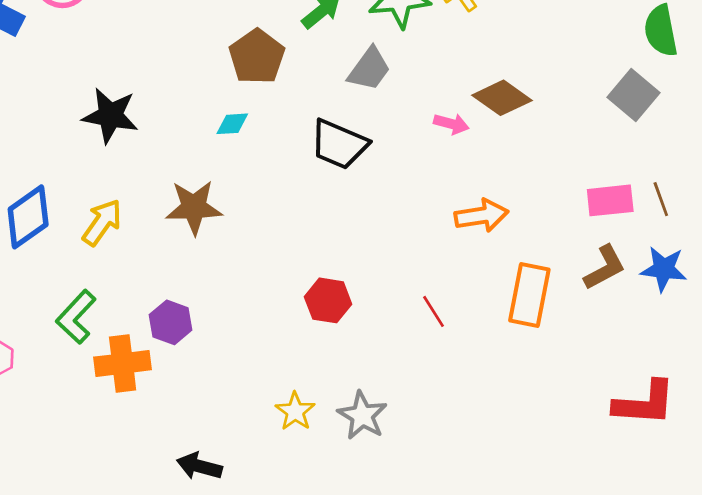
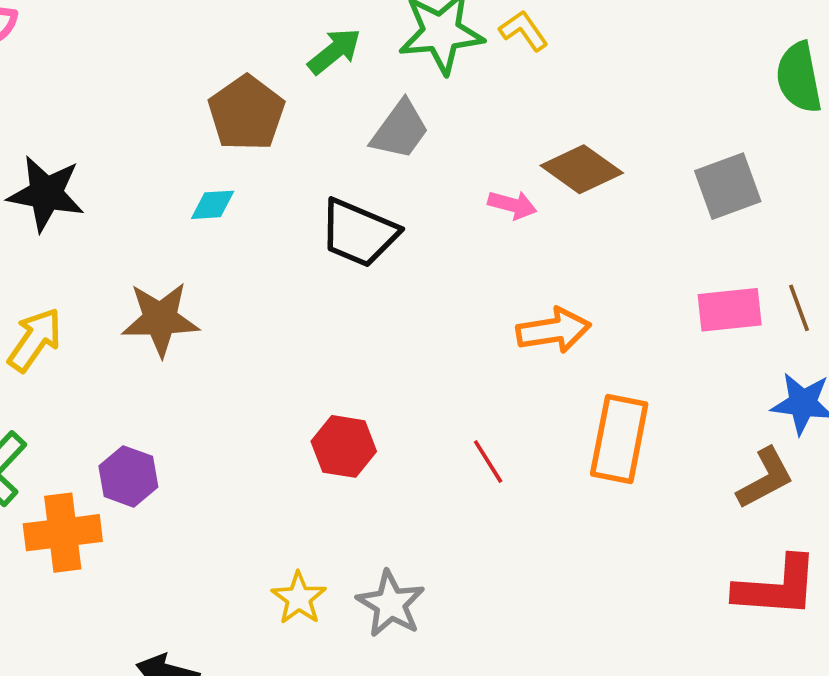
gray square: (633, 95) -> (728, 186), moved, turned 30
brown L-shape: (605, 268) -> (765, 478), moved

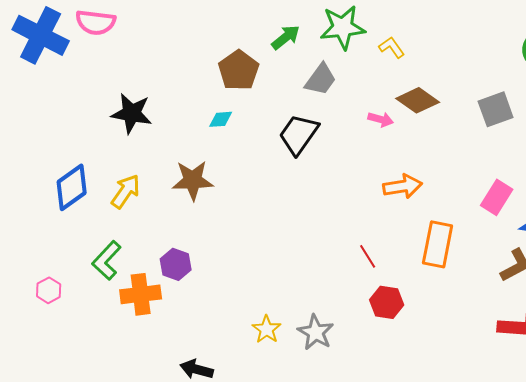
yellow L-shape: (524, 31) -> (392, 47), moved
black trapezoid: (359, 233) -> (299, 134), turned 102
pink rectangle: (730, 310) -> (497, 197), moved, turned -52
red hexagon: (344, 446) -> (387, 302), moved

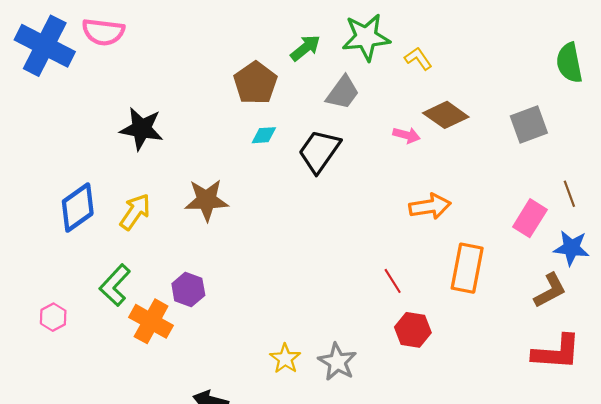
cyan diamond: (221, 119) -> (264, 135), moved
orange cross: (141, 294) -> (151, 321), turned 36

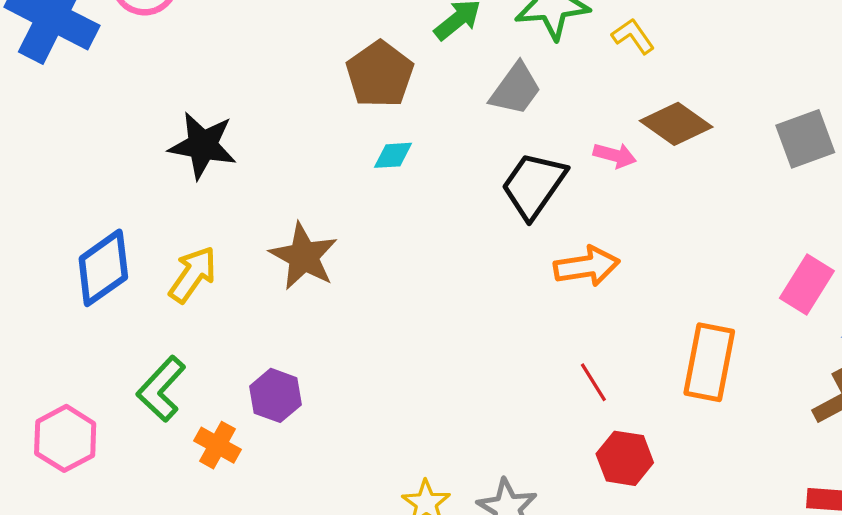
black trapezoid: (319, 151) -> (534, 185), moved
brown star: (206, 200) -> (304, 256), turned 30
orange arrow: (430, 206) -> (587, 266), moved
pink hexagon: (53, 317) -> (65, 438), size x1.5
orange cross: (151, 321) -> (218, 445), size x0.7

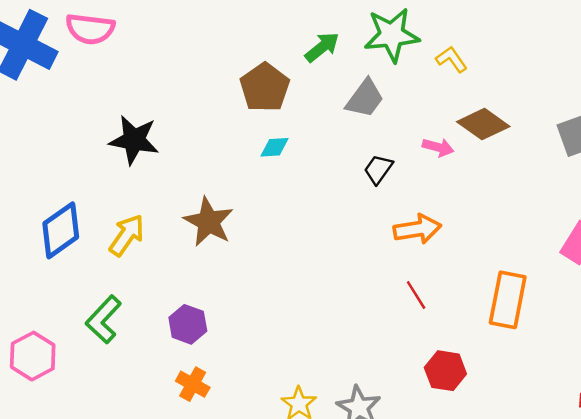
black trapezoid: (534, 185) -> (378, 169), size x0.6
red line: (593, 382) -> (416, 295), moved
orange cross: (218, 445) -> (193, 384), moved

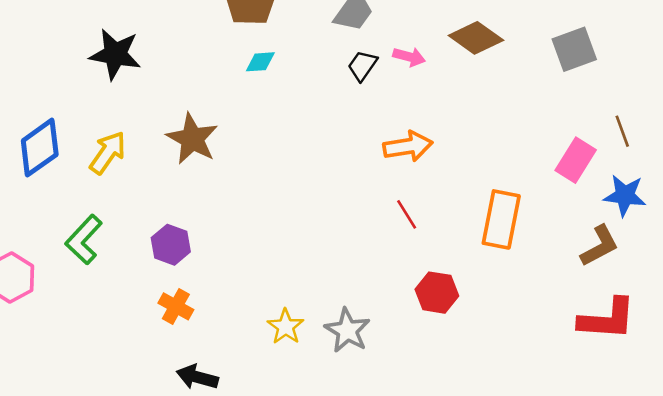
pink arrow: (438, 147) -> (409, 57), moved
black trapezoid: (378, 169) -> (362, 66), moved

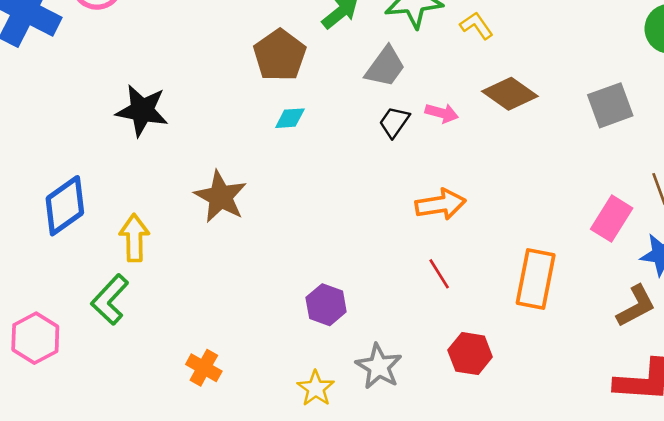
yellow arrow: (108, 153) -> (134, 238), moved, turned -36
purple hexagon: (171, 245) -> (326, 305), moved
gray star: (347, 330) -> (379, 366), moved

